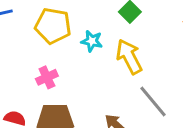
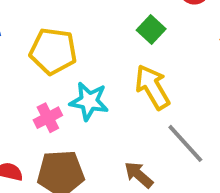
cyan star: (92, 41) -> (89, 101), moved, size x1.4

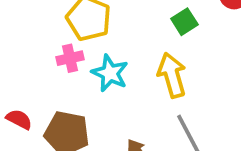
pink cross: (48, 118) -> (70, 58), moved

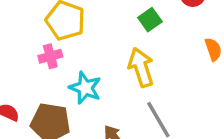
cyan star: (110, 73) -> (85, 88), moved

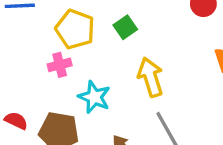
green square: (150, 20) -> (125, 27), moved

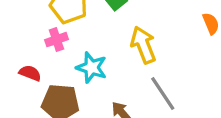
red semicircle: (16, 121) -> (30, 73), moved

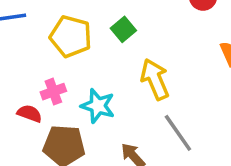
pink cross: (56, 40) -> (53, 92), moved

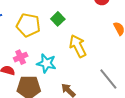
gray line: (178, 133) -> (108, 79), moved

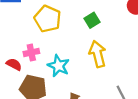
green square: (58, 19) -> (92, 20), moved

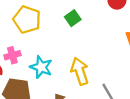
yellow arrow: (98, 54) -> (80, 71), moved

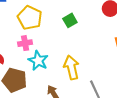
pink cross: (12, 55) -> (25, 43), moved

